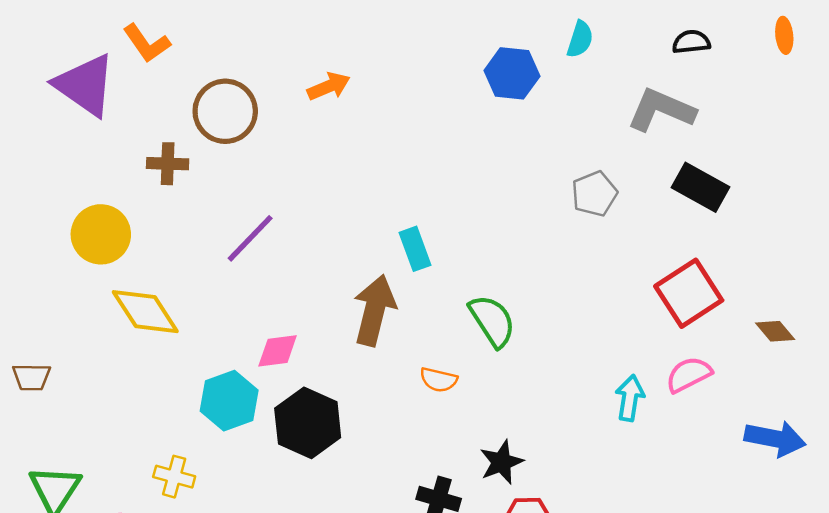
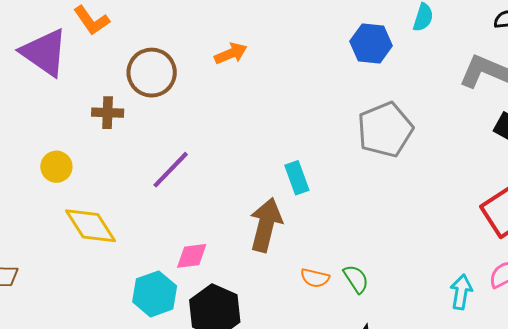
gray pentagon: (594, 194) -> (385, 130), moved, size x1.6
yellow circle: (101, 234) -> (56, 167), size x0.7
green semicircle: (492, 321) -> (356, 279), moved, size x0.7

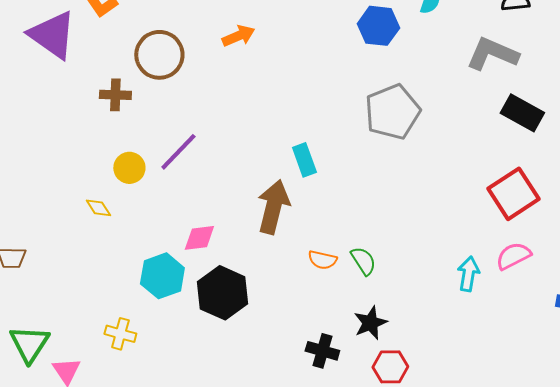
yellow circle: (56, 167) -> (129, 168), moved
yellow diamond: (91, 226) -> (98, 208), size x0.5

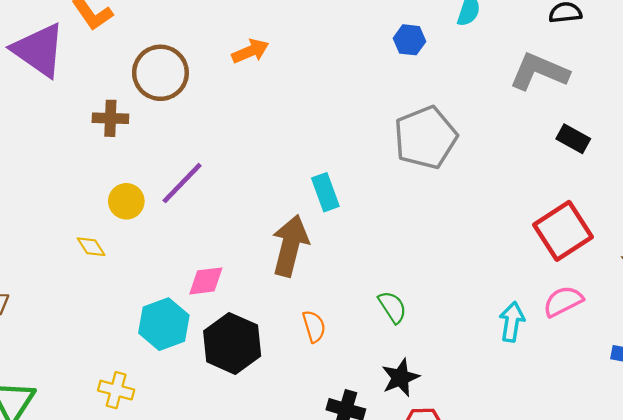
blue hexagon: (378, 26) -> (410, 40), size x0.7
black rectangle: (522, 113) -> (573, 139), size x0.7
orange semicircle: (322, 260) -> (314, 326), moved, turned -120

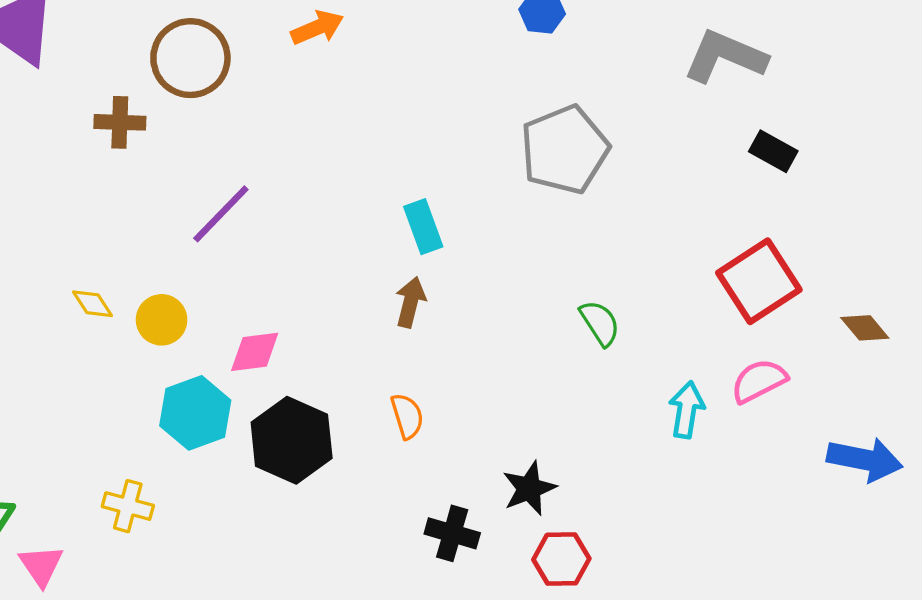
yellow circle: (126, 201) -> (162, 320), moved
brown arrow: (290, 246) -> (410, 302), moved, size x0.6
green semicircle: (392, 307) -> (600, 323), moved

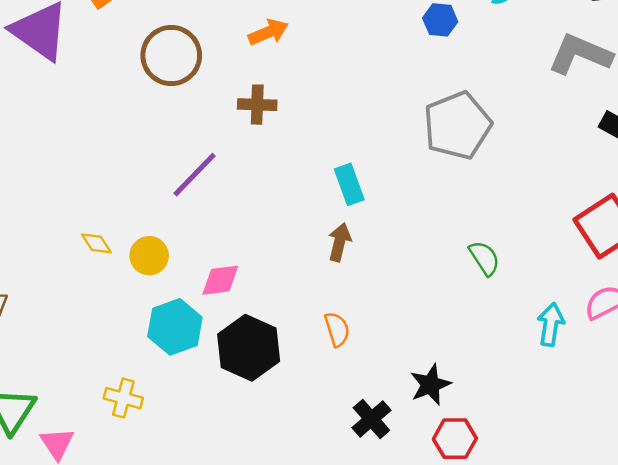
brown cross: (120, 122) -> (257, 105), moved
black cross: (452, 533) -> (371, 419), turned 33

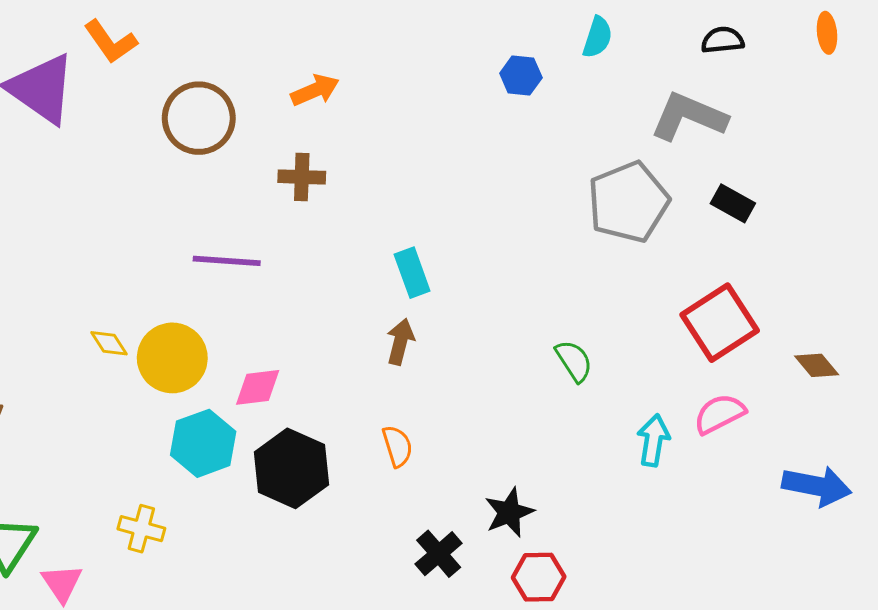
gray pentagon: (457, 125) -> (628, 202), moved
purple line: (195, 175) -> (227, 261), turned 50
yellow circle: (149, 256) -> (172, 358), size x1.5

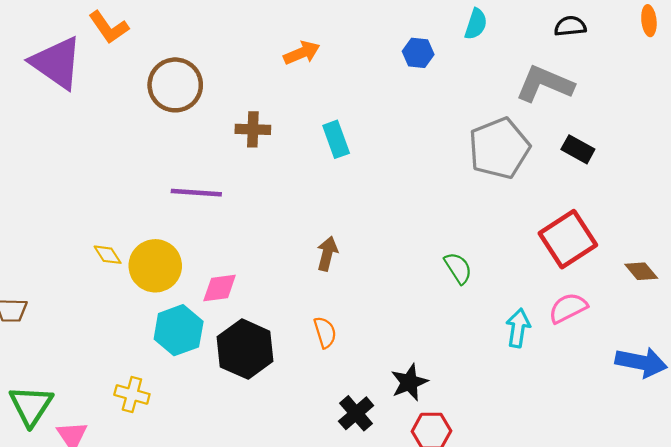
orange arrow: (315, 90) -> (302, 53), moved
cyan rectangle: (412, 273) -> (336, 139), moved

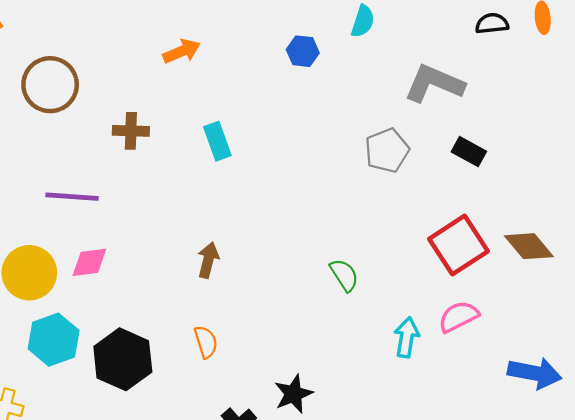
black semicircle: (570, 26) -> (492, 24), moved
gray pentagon: (499, 148) -> (387, 150), size x0.7
brown diamond: (641, 271) -> (529, 246), moved, size x1.4
pink diamond: (220, 288) -> (89, 262), moved

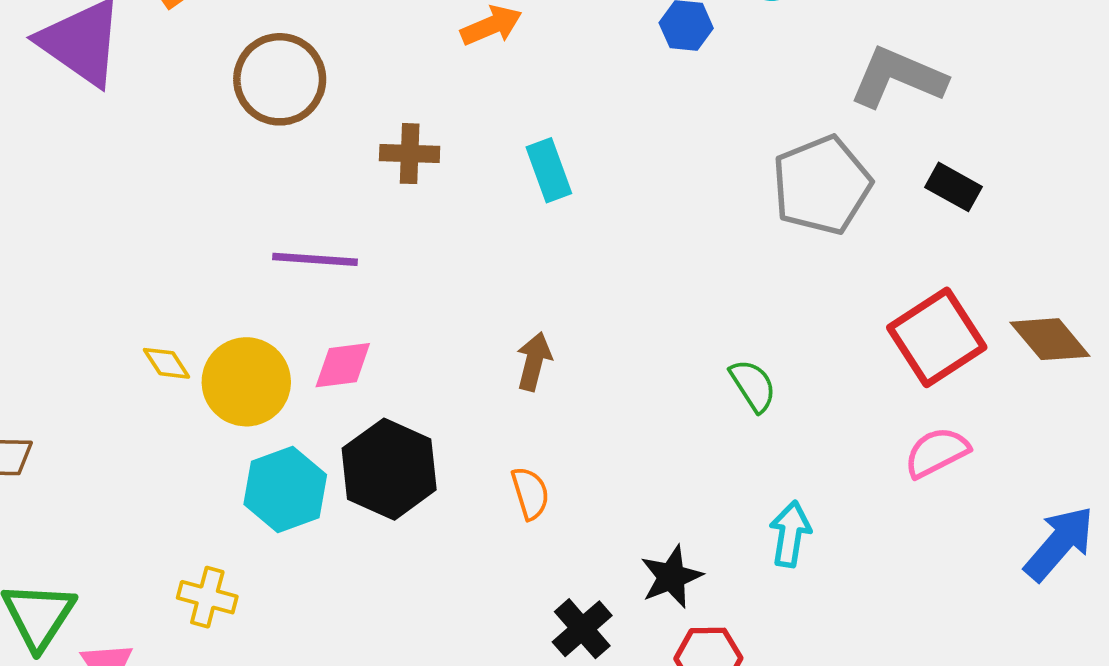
gray pentagon: (387, 150) -> (822, 185), size x1.4
cyan arrow: (407, 337) -> (790, 534), moved
black hexagon: (123, 359) -> (389, 469), moved
blue arrow: (535, 373) -> (1059, 543), turned -60

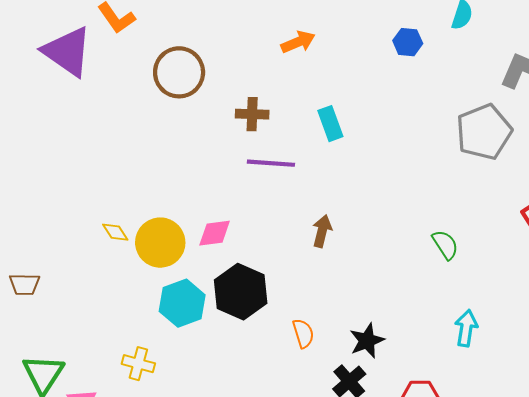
purple line: (315, 259) -> (271, 163), moved
orange semicircle: (530, 493) -> (303, 333), moved
black star: (671, 577) -> (367, 341), moved

